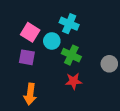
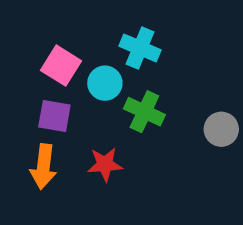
red star: (74, 81) -> (105, 164), moved
orange arrow: (30, 94) -> (43, 167), moved

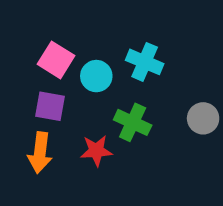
cyan cross: (140, 48) -> (145, 62), moved
green cross: (144, 112) -> (133, 122), moved

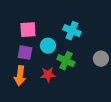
pink square: (56, 60) -> (28, 30), turned -36
cyan circle: (96, 76) -> (48, 46), moved

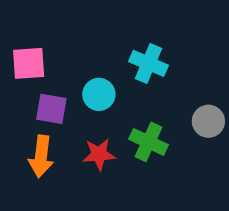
pink square: (28, 30) -> (29, 63), moved
green cross: (66, 61) -> (148, 142), moved

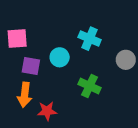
gray circle: (208, 121) -> (126, 60), moved
red star: (99, 154) -> (47, 111), moved

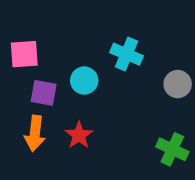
green cross: (90, 86) -> (172, 149), moved
red star: (47, 111) -> (79, 135), moved, turned -30

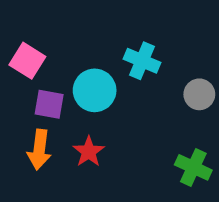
pink square: (24, 54) -> (27, 61), turned 36
cyan circle: (84, 81) -> (95, 90), size x1.4

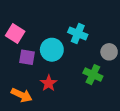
orange arrow: (39, 150) -> (22, 95), moved, turned -72
green cross: (193, 167) -> (93, 75), moved

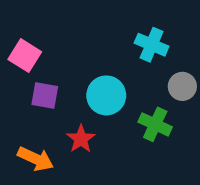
cyan cross: (78, 33) -> (152, 45), moved
cyan circle: (52, 50) -> (106, 95), moved

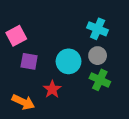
pink square: (25, 56) -> (16, 36), turned 30
gray circle: (182, 86) -> (98, 56), moved

